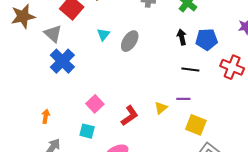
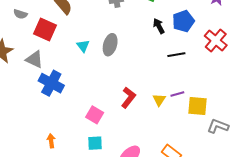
red cross: (232, 67) -> (216, 40), turned 35
purple line: (183, 99) -> (177, 94), moved
red L-shape: (130, 116) -> (128, 98), moved

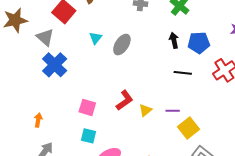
yellow triangle: (159, 100) -> (145, 110), moved
yellow square: (198, 106) -> (188, 128), turned 30
pink square: (95, 115) -> (87, 107), turned -30
cyan square: (95, 143) -> (89, 136), moved

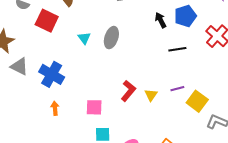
gray triangle: (45, 37) -> (19, 66), moved
orange arrow: (38, 120) -> (55, 108), moved

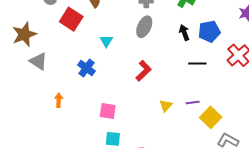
gray ellipse: (111, 38) -> (144, 27), moved
blue cross: (52, 74) -> (86, 68), moved, size x0.7
red L-shape: (128, 91) -> (143, 71), moved
orange arrow: (55, 108) -> (59, 100), moved

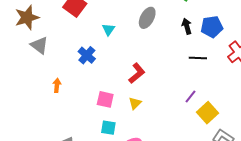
red L-shape: (143, 71) -> (137, 73), moved
purple line: (193, 103) -> (190, 97), turned -48
yellow triangle: (166, 106) -> (135, 103), moved

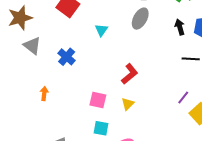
blue cross: (87, 55) -> (67, 57), moved
orange arrow: (57, 85) -> (44, 93), moved

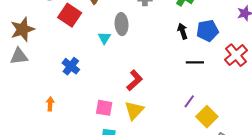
gray ellipse: (140, 19) -> (122, 24), moved, turned -30
gray triangle: (32, 46) -> (19, 56), moved, turned -42
yellow triangle: (128, 104) -> (134, 110), size x1.5

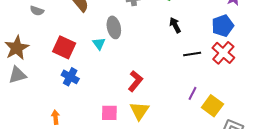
red square: (70, 15) -> (64, 47), moved
blue pentagon: (207, 31) -> (223, 26), moved
red cross: (236, 55) -> (223, 53), moved

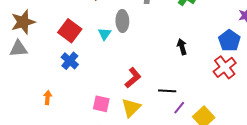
black arrow: (175, 25) -> (182, 47), moved
blue pentagon: (223, 26) -> (229, 41), turned -30
black line: (192, 54) -> (167, 91), moved
purple line: (193, 93) -> (179, 108), moved

